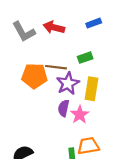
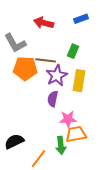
gray L-shape: (24, 32) -> (15, 43), moved
green rectangle: (85, 58) -> (73, 51), turned -48
pink star: (80, 115) -> (68, 119), moved, turned 30

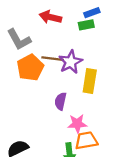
green rectangle: (73, 51) -> (86, 25), moved, turned 56
orange pentagon: (25, 68) -> (30, 68), turned -30
purple star: (57, 75) -> (71, 62), moved

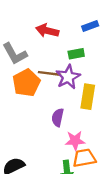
green rectangle: (86, 25) -> (76, 54), moved

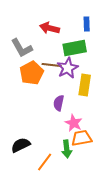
blue rectangle: (90, 26) -> (87, 24), turned -72
green rectangle: (76, 54) -> (75, 48), size x1.6
pink star: (75, 141) -> (74, 123), turned 30

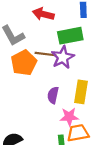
yellow rectangle: (85, 85) -> (81, 92), moved
pink star: (74, 123) -> (69, 117), turned -30

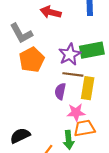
green rectangle: (70, 36) -> (92, 50), moved
brown line: (45, 54) -> (73, 74), moved

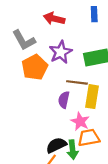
purple star: (70, 54) -> (61, 52), moved
pink star: (76, 112) -> (80, 121), turned 30
black semicircle: (20, 136) -> (56, 145), moved

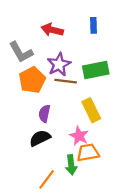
brown line: (77, 82) -> (66, 81), moved
yellow rectangle: (92, 97) -> (91, 110), turned -35
purple semicircle: (64, 100) -> (44, 114), moved
black semicircle: (56, 145) -> (40, 138), moved

